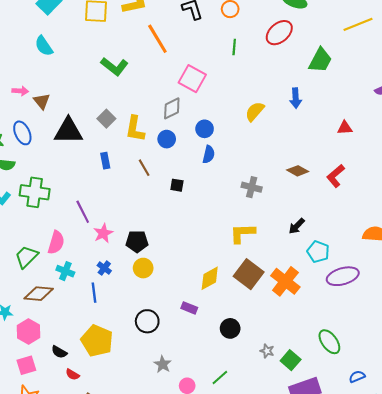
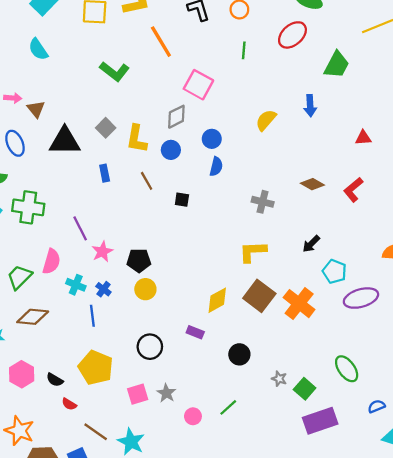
cyan cross: (65, 271) -> (76, 285), moved
pink hexagon: (28, 332) -> (22, 374), moved
pink square: (26, 365) -> (138, 394), moved

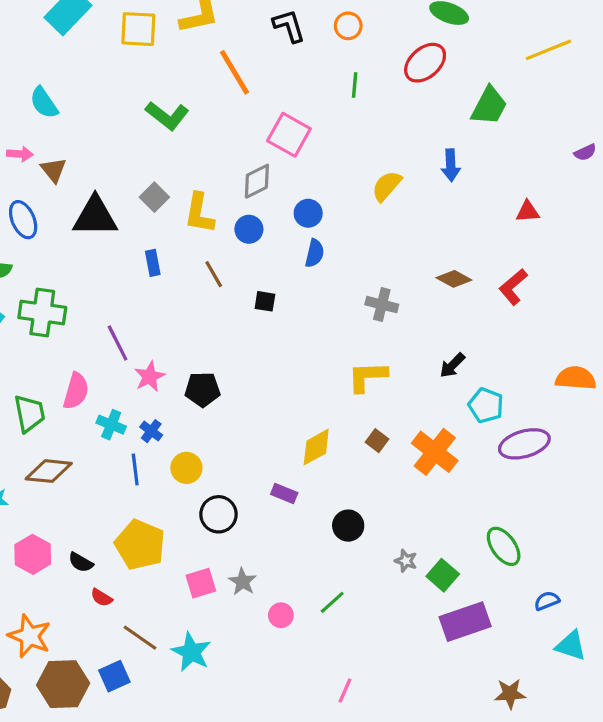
cyan semicircle: (38, 49) -> (44, 103), moved
green trapezoid: (19, 277) -> (29, 413), turned 124
yellow circle: (145, 289) -> (186, 468), moved
brown square: (259, 296) -> (377, 441), size x0.5

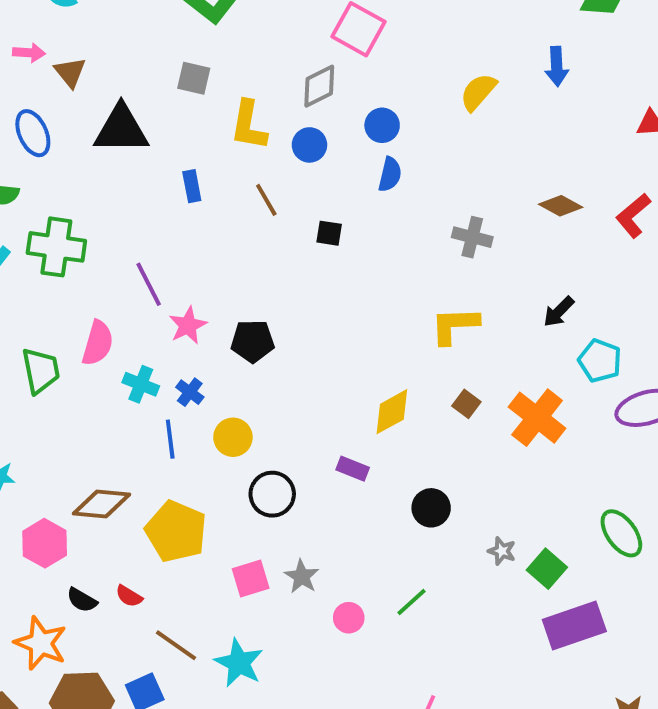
gray square: (154, 197) -> (194, 78), moved, turned -32
brown diamond: (49, 471) -> (102, 504), moved
black semicircle: (81, 562) -> (82, 600), moved

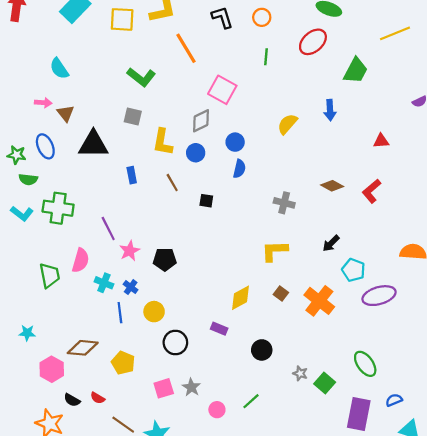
yellow pentagon: (176, 531) -> (123, 363), size x0.7
purple rectangle: (574, 626) -> (359, 414), moved, turned -60

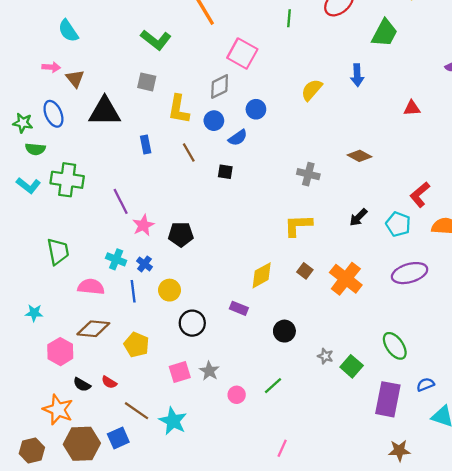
blue semicircle: (239, 169) -> (238, 138), moved, turned 42
red L-shape: (372, 191) -> (420, 195), moved
pink semicircle: (81, 260) -> (91, 287), moved, turned -100
cyan pentagon: (353, 270) -> (398, 224), moved

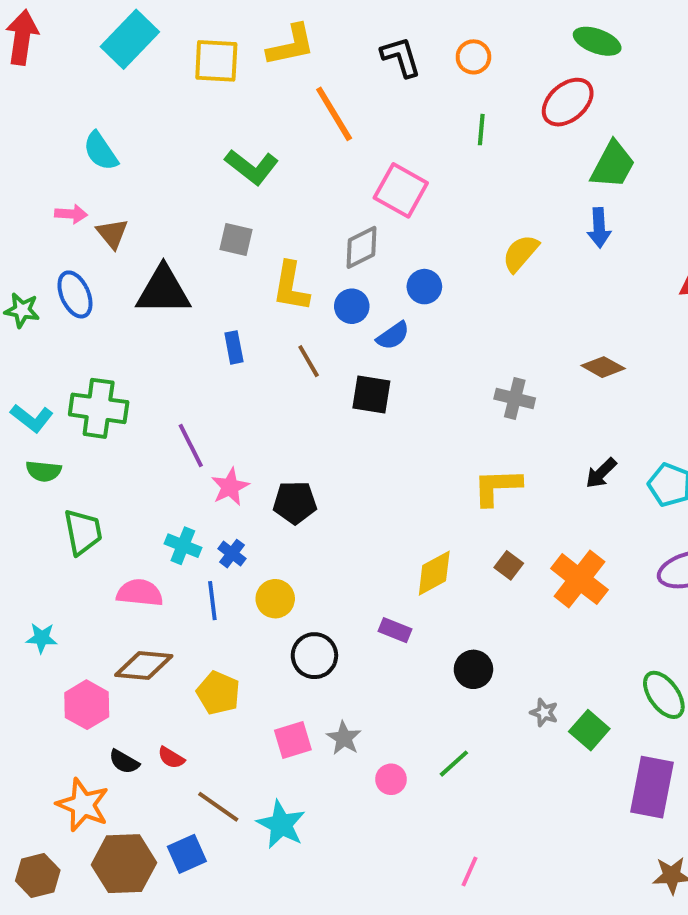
green trapezoid: (385, 33) -> (613, 165), moved
green semicircle: (35, 149) -> (44, 471), moved
black square: (225, 172) -> (371, 395), size x1.5

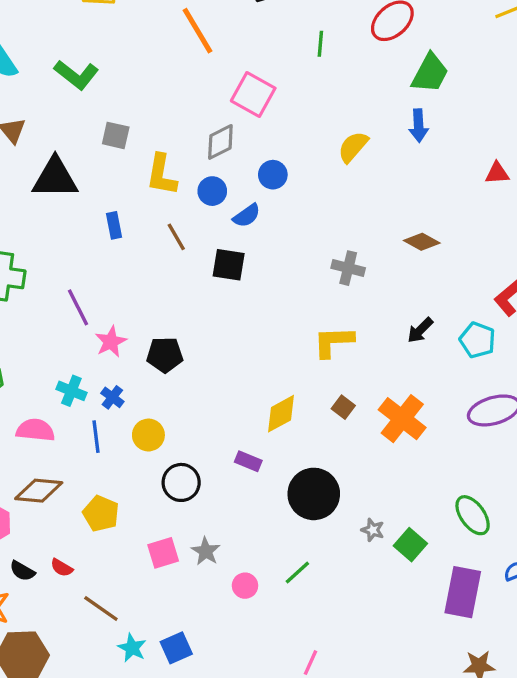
green L-shape: (252, 167) -> (76, 75), moved
black circle: (473, 669) -> (314, 494), size x1.6
cyan star: (281, 824) -> (132, 648), moved, size x0.7
blue square: (187, 854) -> (176, 648), moved

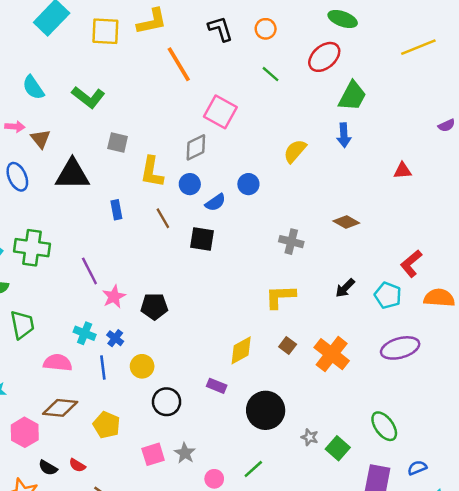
green line: (320, 44) -> (270, 74), turned -54
blue circle: (273, 175) -> (248, 184), moved

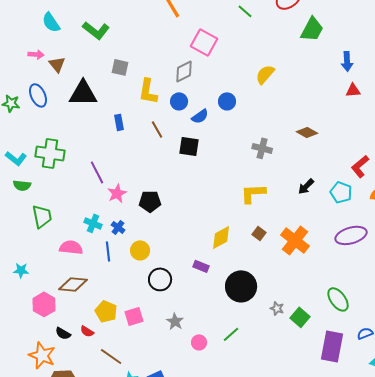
blue arrow: (344, 135) -> (347, 61), moved
yellow pentagon: (107, 425) -> (106, 311), moved
pink square: (153, 454) -> (134, 316), moved

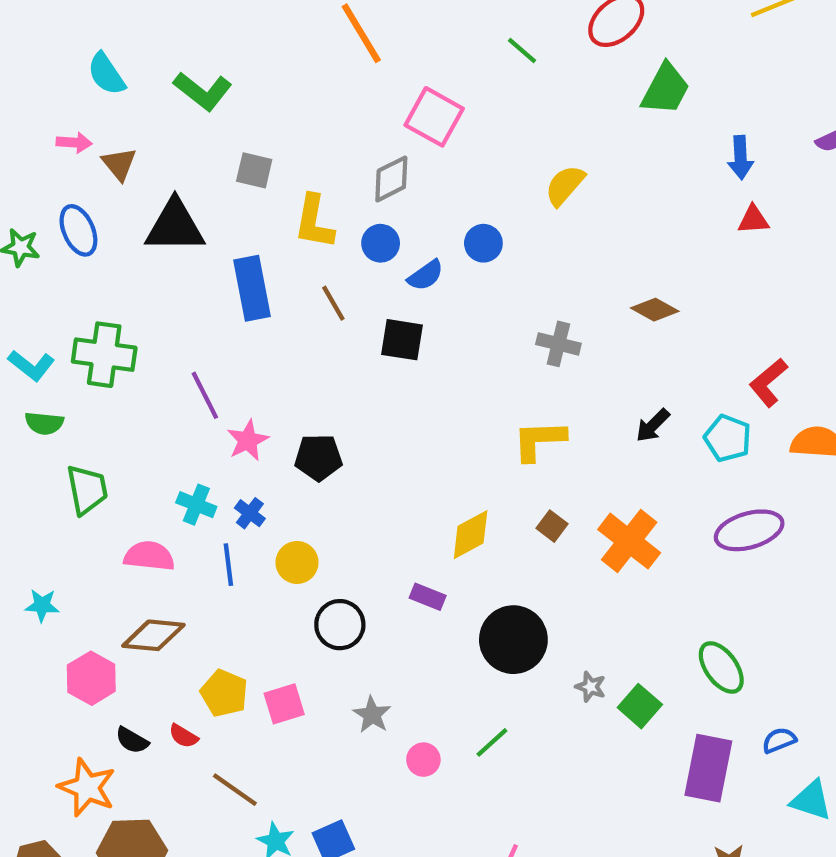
blue rectangle: (119, 122) -> (252, 288), size x1.8

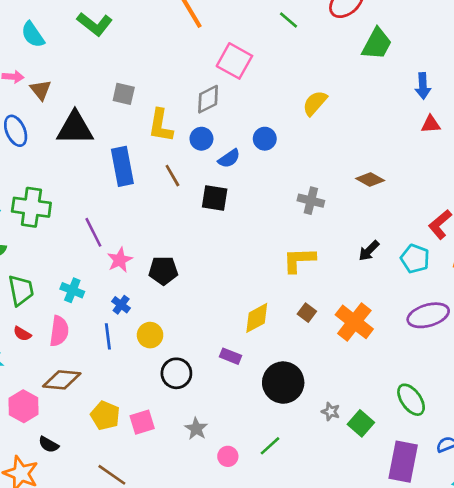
green L-shape: (203, 91) -> (95, 24), moved
cyan cross: (196, 505) -> (72, 290), moved
pink semicircle: (149, 556) -> (59, 331), turned 92
red semicircle: (183, 736) -> (22, 334), moved

